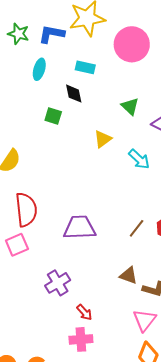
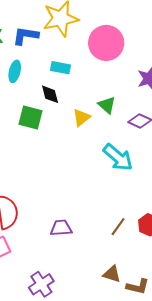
green square: (53, 116) -> (30, 118), size x1.4
yellow triangle: (103, 139) -> (82, 118), moved
cyan arrow: (139, 159) -> (118, 157), size x1.4
purple trapezoid: (80, 227) -> (61, 228), size x0.7

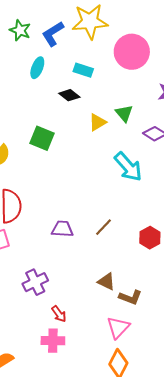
blue L-shape: (26, 36) -> (53, 34), turned -48
black diamond: (50, 94) -> (69, 95), turned -45
green square: (30, 118) -> (42, 138), moved
brown line: (118, 227) -> (104, 227), moved

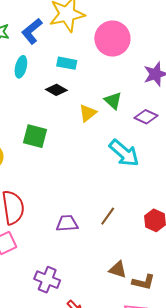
purple cross: (35, 282) -> (47, 280), turned -35

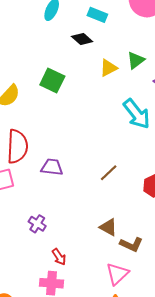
green triangle: (113, 101) -> (136, 60), turned 30
purple trapezoid: (67, 223) -> (52, 167), moved
purple cross: (47, 280) -> (37, 224), size x0.7

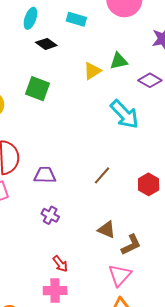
black diamond: (82, 39) -> (46, 44), moved
green triangle: (136, 60) -> (119, 61), turned 30
purple cross: (37, 224) -> (50, 215), moved
brown L-shape: (131, 244) -> (131, 245), turned -45

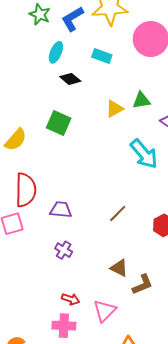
red arrow: (60, 264) -> (71, 299), turned -36
pink triangle: (120, 275) -> (105, 311), moved

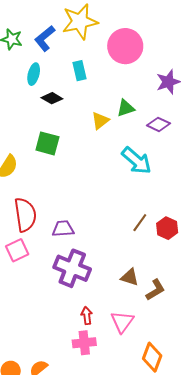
cyan rectangle: (102, 56) -> (80, 71), turned 66
brown line: (118, 214) -> (140, 223), moved
purple cross: (64, 250) -> (72, 268), size x2.0
red arrow: (71, 299) -> (87, 316), turned -108

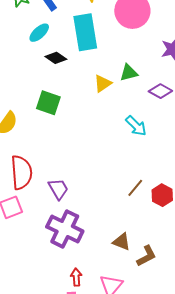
cyan rectangle: (80, 71) -> (85, 32), size x1.8
cyan ellipse: (34, 74) -> (39, 33), turned 30
cyan arrow: (136, 161) -> (136, 126), size x0.7
purple trapezoid: (63, 229) -> (58, 189), turned 60

